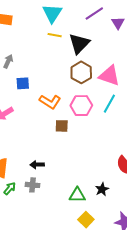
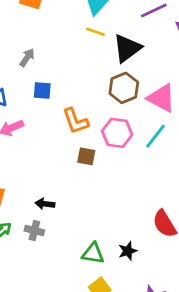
orange L-shape: (50, 102) -> (75, 121), turned 30

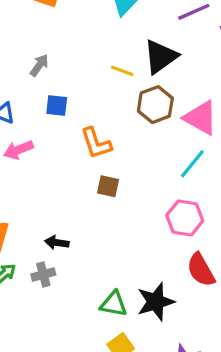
yellow line: (96, 32) -> (122, 71), moved
pink hexagon: (117, 133) -> (185, 218), moved
gray cross: (34, 231) -> (43, 275), turned -30
black star: (128, 251) -> (156, 302), size x1.6

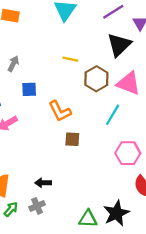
black triangle: (161, 57) -> (119, 45), moved
cyan line: (192, 164) -> (113, 115), moved

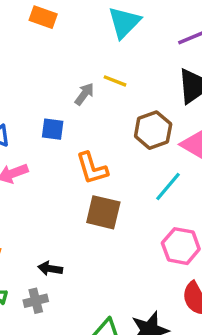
yellow line: (70, 59) -> (115, 81), moved
gray arrow: (13, 64) -> (84, 94), moved
brown square: (72, 139) -> (103, 212), size x1.5

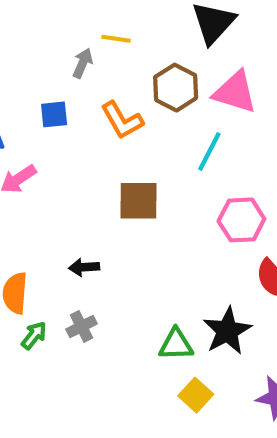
orange L-shape: (92, 168) -> (122, 120), moved
black arrow: (50, 269) -> (84, 267), moved

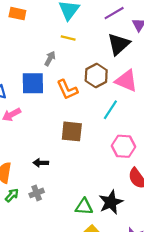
yellow line: (116, 39) -> (68, 38), moved
blue square: (54, 114) -> (33, 83), size x1.6

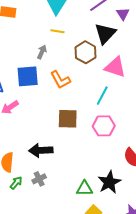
brown hexagon: (96, 75) -> (86, 52), moved
pink hexagon: (123, 146) -> (104, 126), moved
black arrow: (41, 163) -> (41, 150), size x1.6

